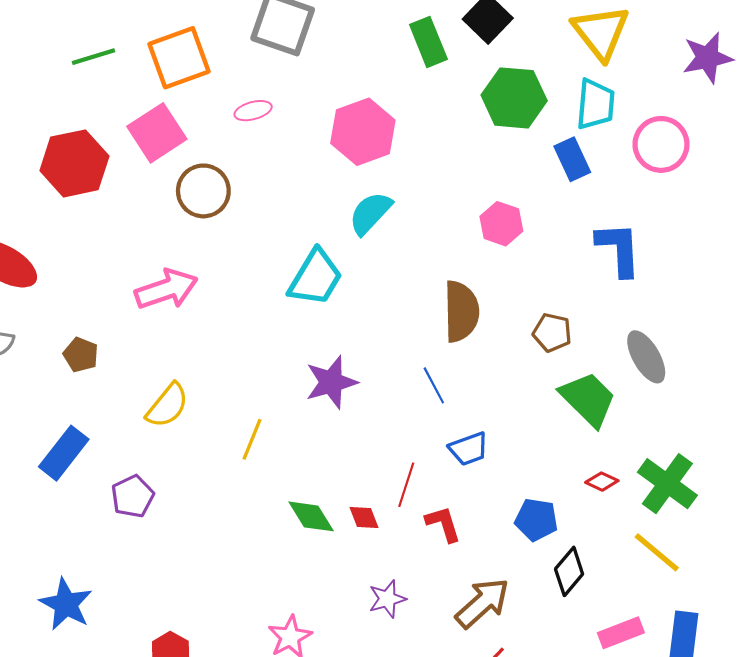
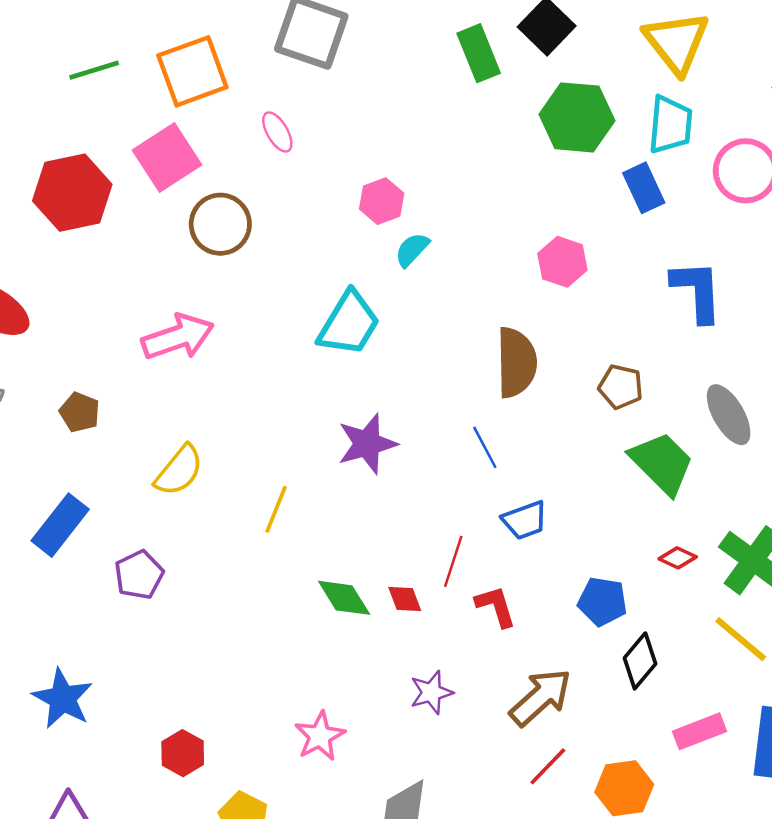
pink ellipse: (253, 111) -> (277, 132), turned 75
pink hexagon: (363, 132) -> (382, 201), moved, size x0.6
cyan semicircle: (370, 213) -> (412, 250), size x0.7

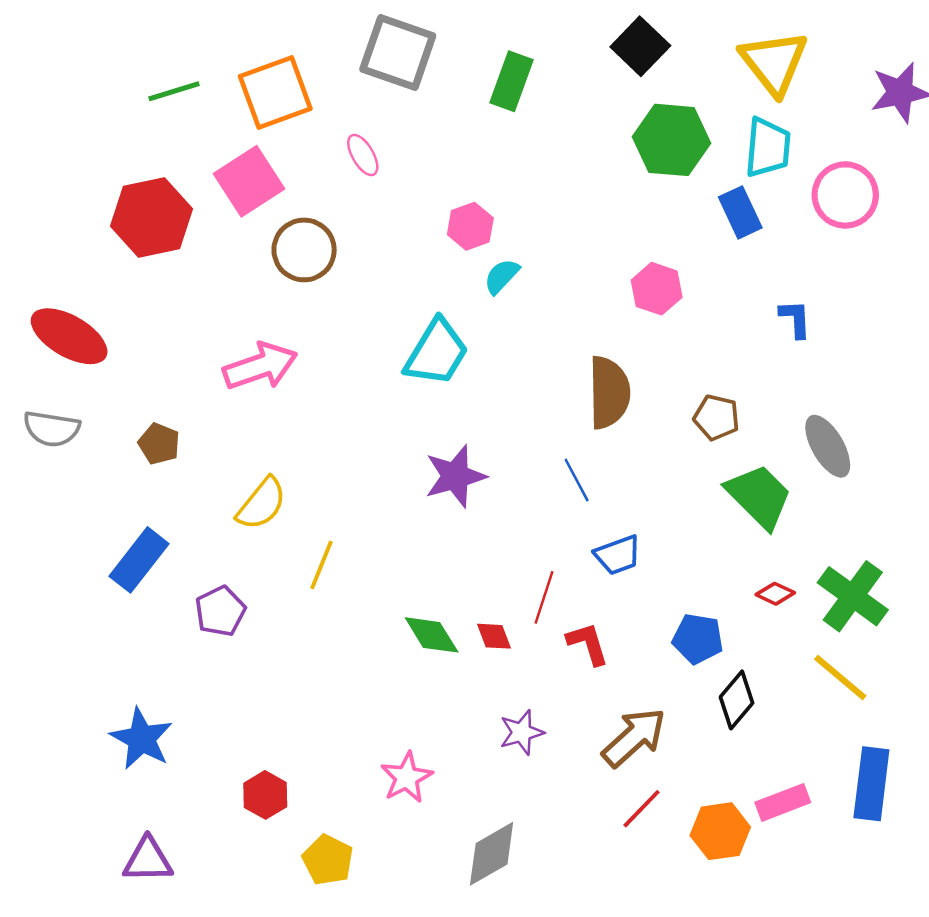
green rectangle: (479, 53) -> (512, 81), moved, turned 42
blue L-shape: (697, 291) -> (795, 319), size x0.6
yellow line: (276, 509) -> (322, 565), moved
pink rectangle: (699, 731) -> (783, 802), moved

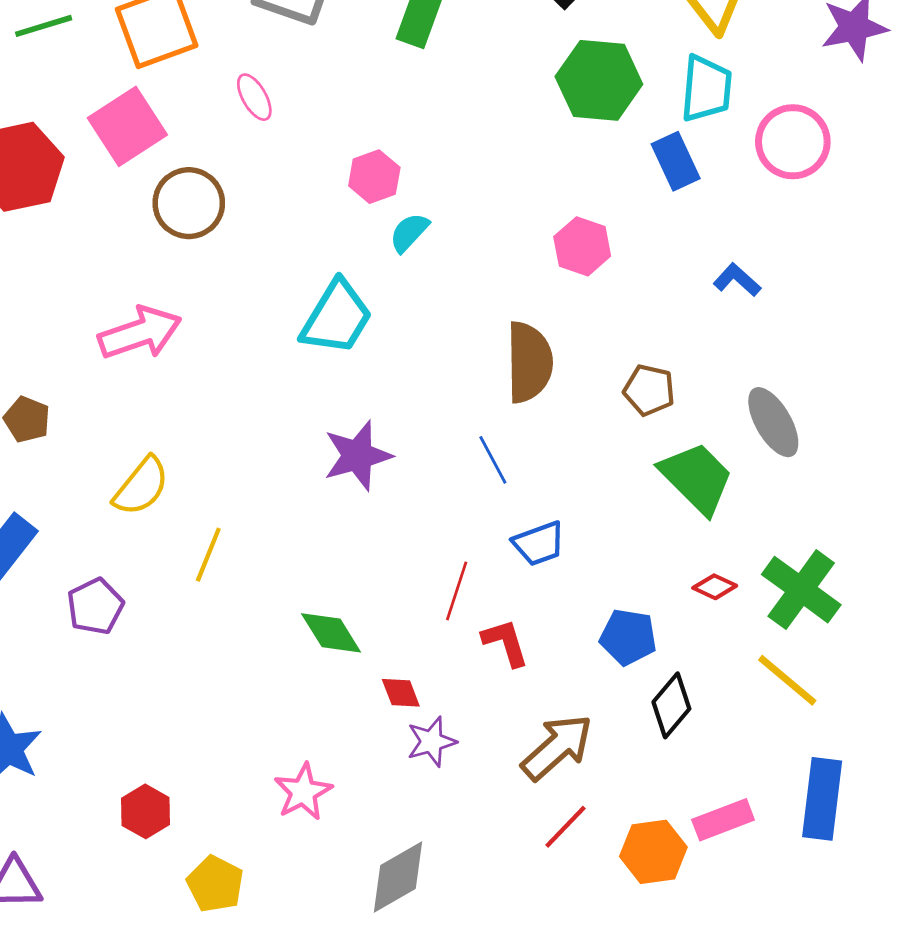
blue L-shape: (795, 319) -> (737, 280), turned -45
red diamond: (494, 636) -> (401, 693), moved

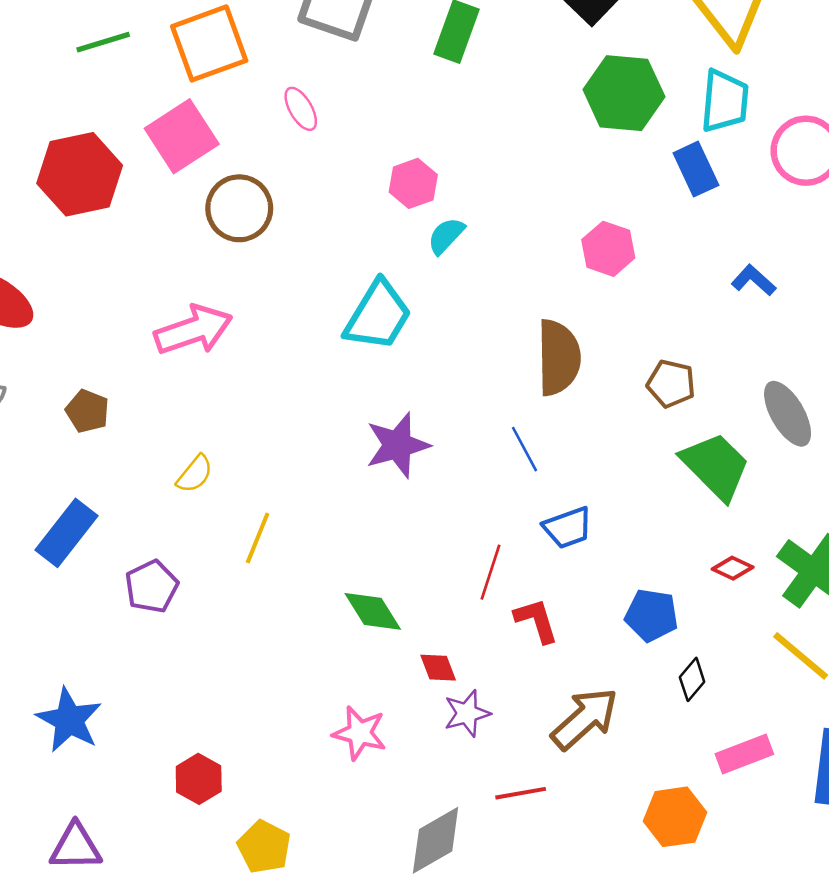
yellow semicircle: (141, 486) -> (195, 474), size x0.7
black diamond: (671, 705) -> (692, 679), size x0.7
pink star: (303, 792) -> (360, 733), moved, turned -30
pink rectangle: (723, 820) -> (744, 754), moved
red line: (565, 827) -> (521, 793), moved, turned 36

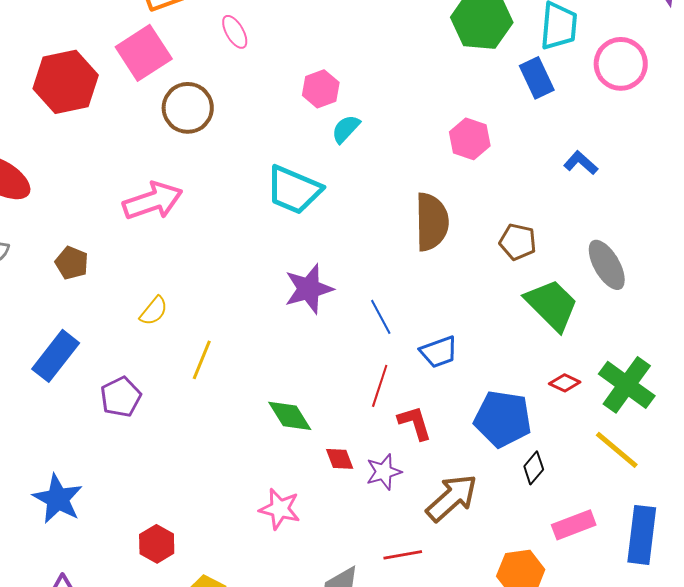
cyan trapezoid: (378, 316) -> (294, 190), turned 82
blue line: (525, 449) -> (381, 317), moved
blue pentagon: (651, 615) -> (503, 419), size x1.4
purple star: (467, 713) -> (384, 472), moved

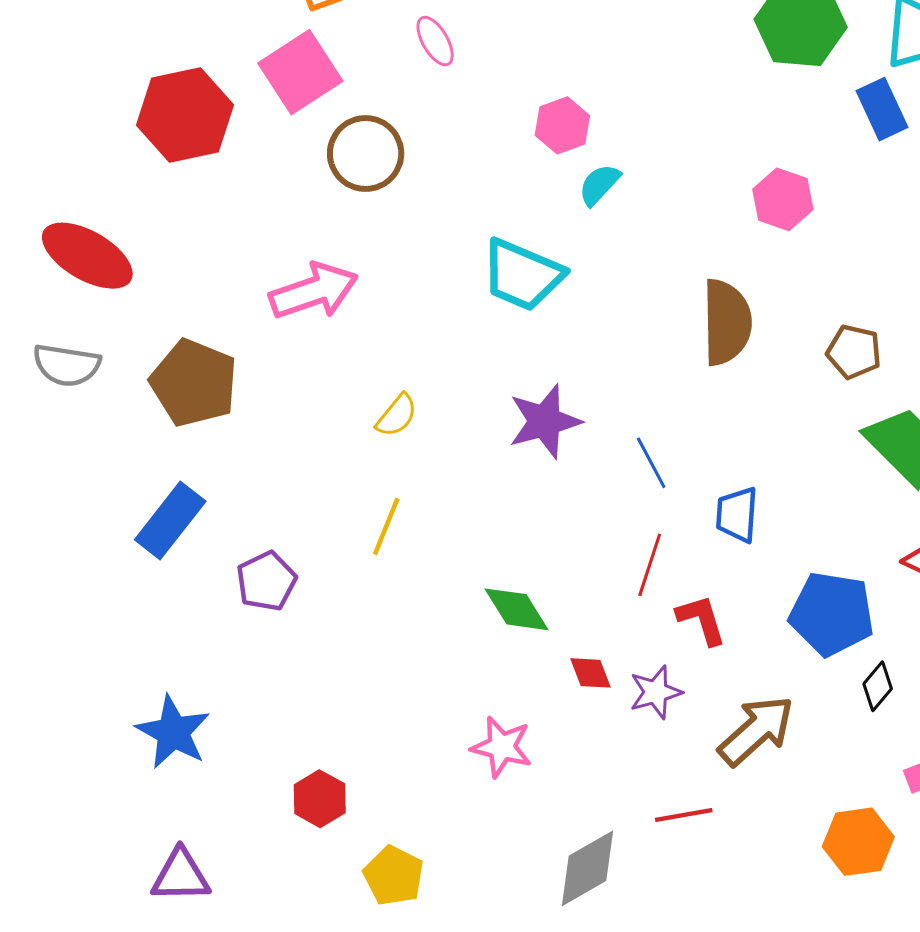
brown pentagon: (72, 263) -> (194, 383), size x1.8
yellow semicircle: (154, 311) -> (397, 415), moved
blue trapezoid: (439, 352) -> (737, 515), turned 114

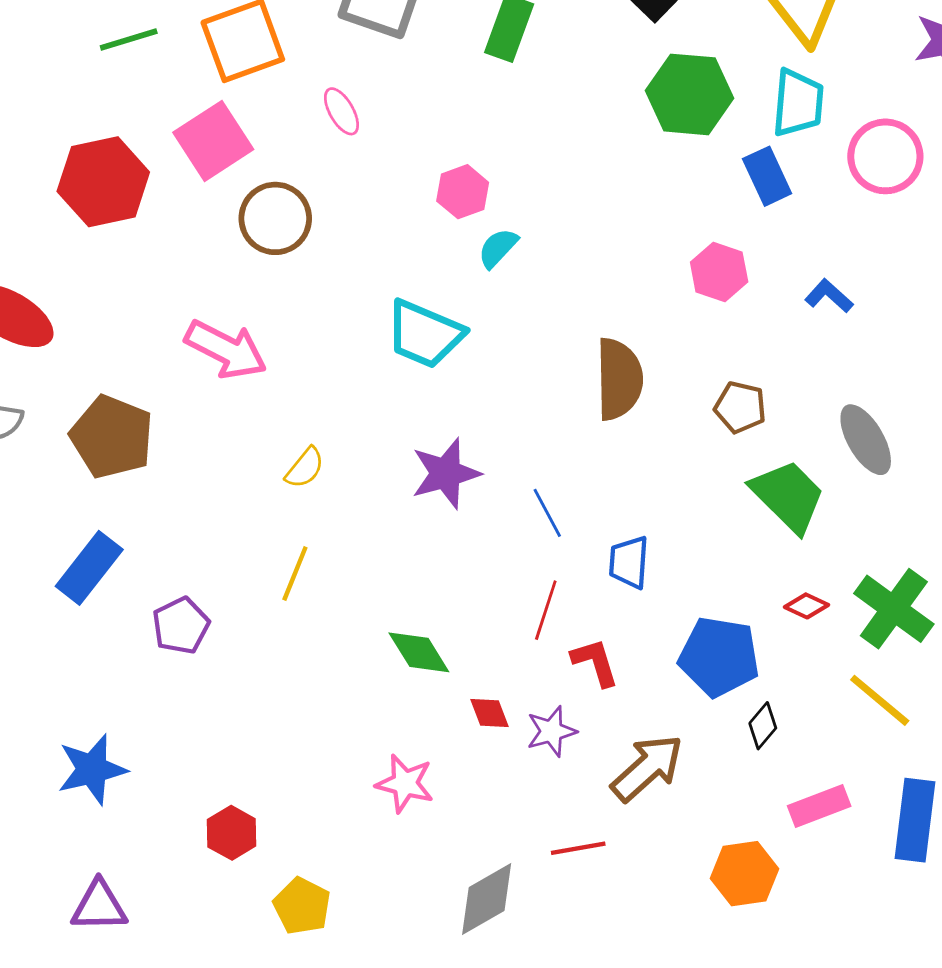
pink hexagon: (783, 199) -> (719, 272), moved
pink arrow: (314, 291) -> (226, 349), turned 46
blue star: (173, 732) -> (92, 769), turned 30

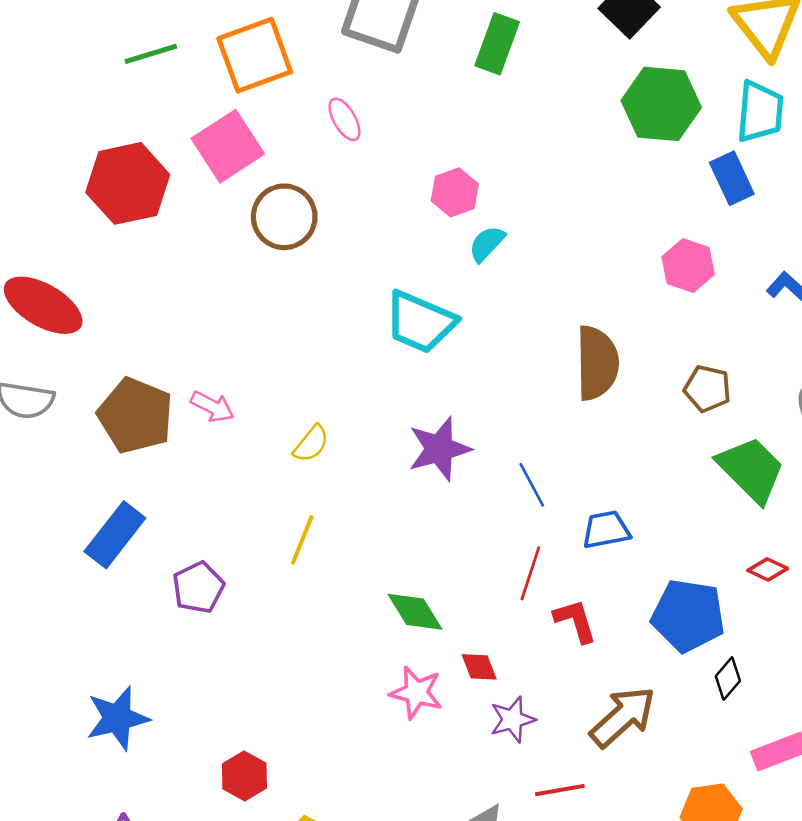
pink arrow: (226, 349) -> (212, 407), moved, size x0.6
blue trapezoid: (629, 562) -> (606, 530), turned 75
purple star: (551, 731) -> (512, 719), moved
pink star: (405, 783) -> (416, 693), moved

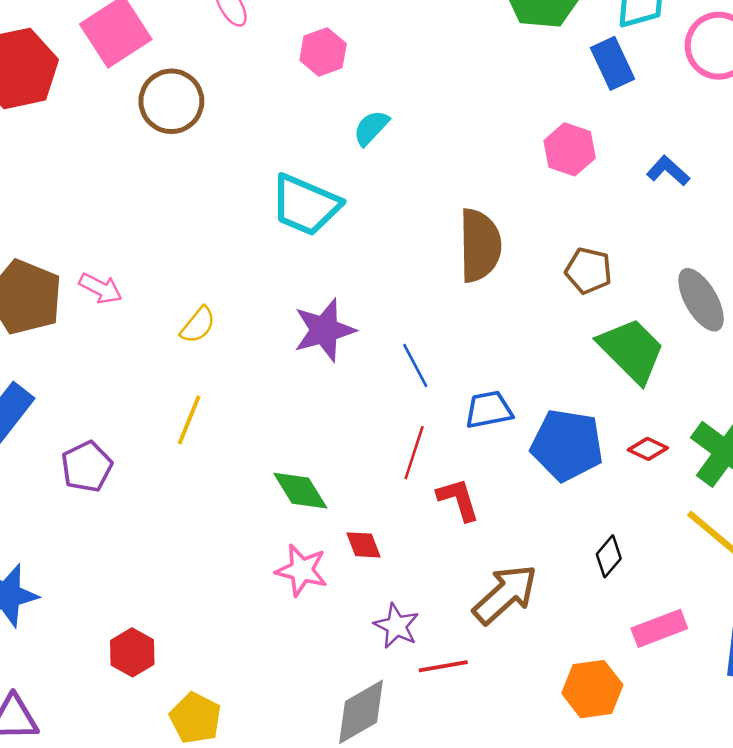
pink hexagon: (455, 192) -> (323, 52), moved
blue pentagon: (688, 616) -> (567, 445), moved
purple star: (512, 719) -> (396, 626), moved, turned -30

